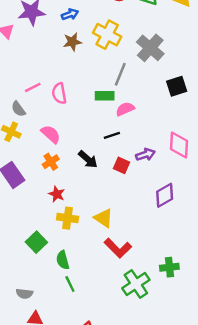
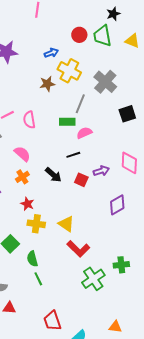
blue arrow: (70, 14) -> (51, 53), moved
brown star: (72, 42) -> (47, 84), moved

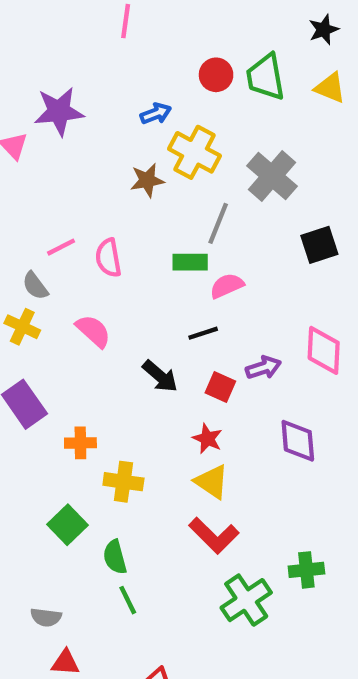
black star: (113, 14) -> (324, 30), moved
orange cross: (22, 177) -> (80, 443), moved, turned 32
red star: (27, 204) -> (207, 439), moved
purple diamond: (117, 205) -> (298, 441), turned -65
yellow triangle: (66, 224) -> (212, 482), moved

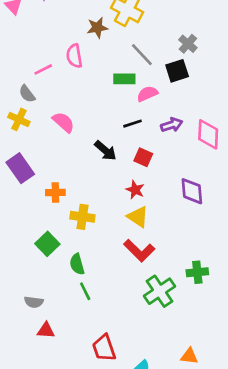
gray cross: (272, 176) -> (188, 44), moved, size x0.6
gray line: (218, 223) -> (142, 55), turned -65
black square: (319, 245) -> (177, 71), moved
pink semicircle: (108, 258) -> (74, 56), moved
purple arrow: (263, 368) -> (172, 125), moved

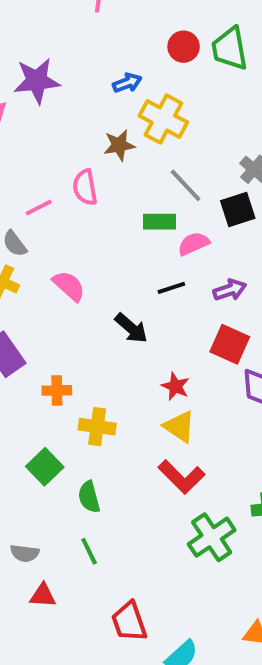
red square: (143, 157) -> (230, 344), moved, size x1.4
green line: (85, 291) -> (89, 551), moved

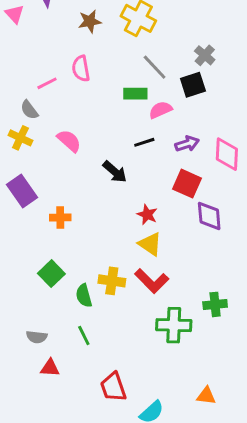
brown star: (119, 145) -> (90, 21), moved
yellow cross: (97, 427) -> (112, 281), moved
green cross: (212, 537) -> (174, 325), turned 36

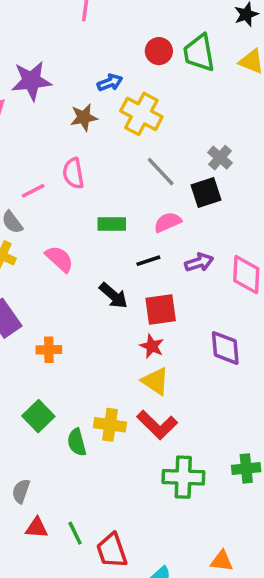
green rectangle: (135, 94) -> (112, 224), moved
red square: (187, 184) -> (161, 310), moved, turned -32
green cross: (215, 304) -> (246, 468), moved
green line: (84, 335) -> (75, 533), moved
gray semicircle: (37, 337) -> (21, 491), turned 102

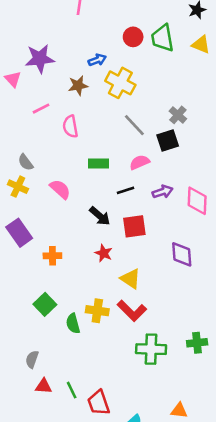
pink line: (33, 191) -> (41, 109), moved
red star: (152, 346) -> (104, 253), moved

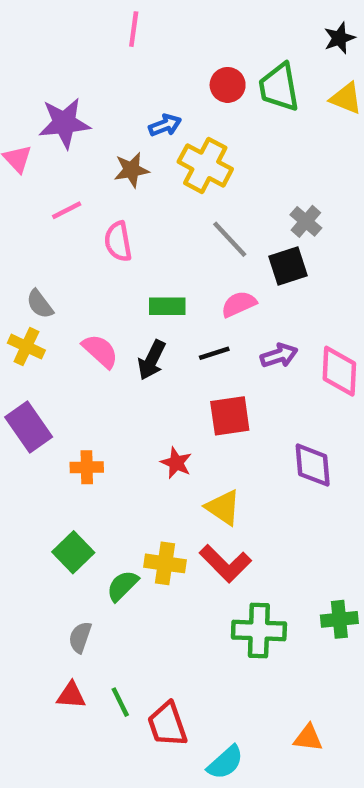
black arrow: (100, 216) -> (152, 360), moved, turned 75
green semicircle: (73, 324) -> (123, 586), turned 60
gray semicircle: (32, 359) -> (80, 637), moved

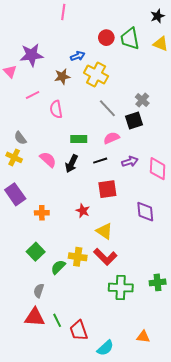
red triangle: (71, 695) -> (35, 317), size x1.5

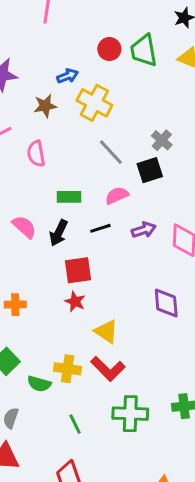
red square: (107, 189) -> (78, 270), moved
green semicircle: (58, 267) -> (39, 384), turned -119
green line: (57, 320) -> (75, 424), moved

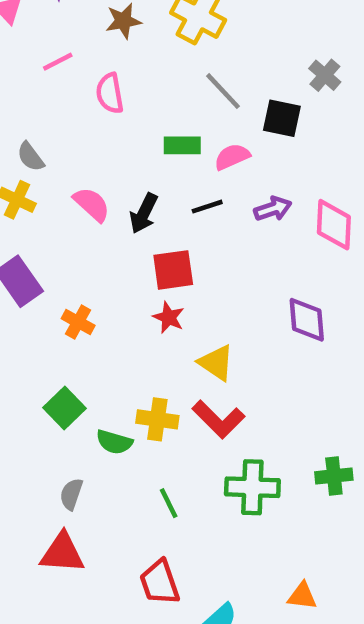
gray cross: (162, 140) -> (325, 75), moved
black square: (150, 170) -> (282, 118), turned 30
green rectangle: (69, 197) -> (182, 145), moved
orange cross: (15, 305) -> (78, 322), turned 30

